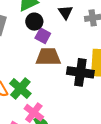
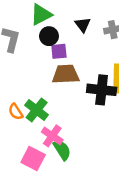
purple square: (43, 36) -> (59, 51), turned -32

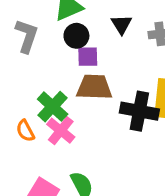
green cross: (37, 110) -> (53, 107), moved
pink cross: (52, 136) -> (61, 131), moved

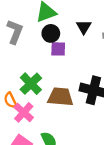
brown trapezoid: (94, 87) -> (61, 97), moved
pink cross: (61, 131) -> (24, 112), moved

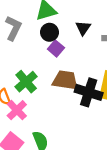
purple square: (58, 49) -> (56, 48), turned 35
brown trapezoid: (61, 97) -> (65, 80), moved

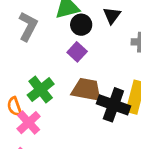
black triangle: (83, 28) -> (112, 15), moved
black circle: (50, 32) -> (81, 25), moved

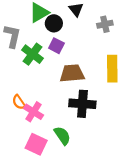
green cross: (41, 90) -> (33, 54), moved
black cross: (113, 105) -> (82, 104), moved

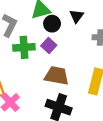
green cross: (33, 54) -> (24, 47), turned 35

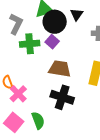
black circle: (52, 24) -> (55, 22), size x1.5

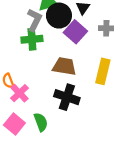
gray L-shape: (16, 24) -> (34, 20), moved
purple square: (52, 42) -> (75, 32), moved, size x1.5

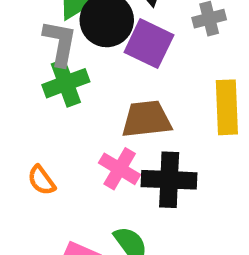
pink cross: (20, 93) -> (120, 169), moved

